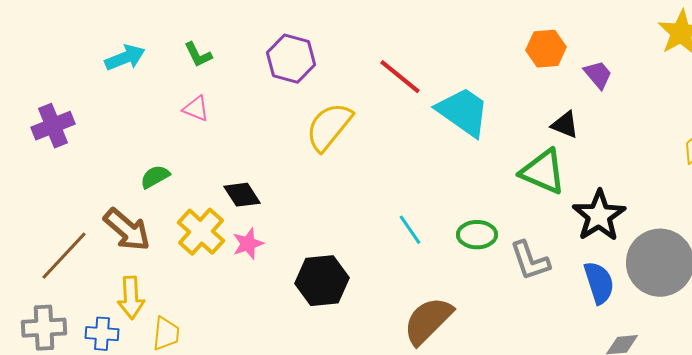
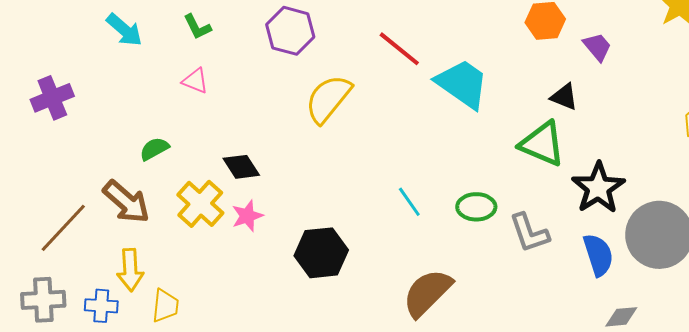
cyan arrow: (125, 58) -> (124, 30), turned 63

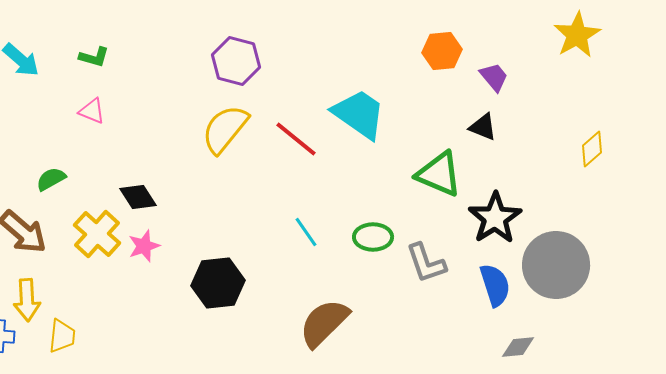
green L-shape: (197, 27) -> (94, 57), turned -48
purple hexagon: (290, 31) -> (236, 61), moved
red line: (399, 49) -> (296, 139), moved
black triangle: (564, 97) -> (483, 127), moved

